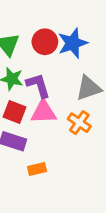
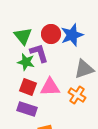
purple L-shape: (38, 86) -> (39, 53), moved

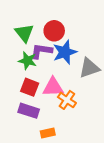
blue star: (72, 35) -> (65, 52), moved
purple L-shape: (39, 53) -> (41, 51), turned -65
orange cross: (77, 95) -> (67, 100), moved

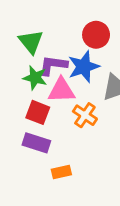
red circle: (54, 31) -> (96, 35), moved
pink triangle: (53, 87) -> (61, 90), moved
orange cross: (67, 100) -> (85, 115), moved

